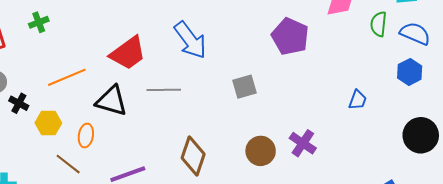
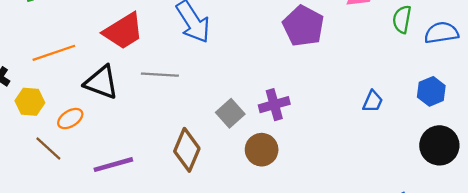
blue semicircle: (415, 34) -> (441, 33), turned -36
blue hexagon: (410, 72) -> (431, 91), moved
gray square: (244, 87) -> (230, 113), moved, turned -30
orange ellipse: (86, 136) -> (70, 119), turned 45
purple cross: (303, 143) -> (274, 105), moved, turned 36

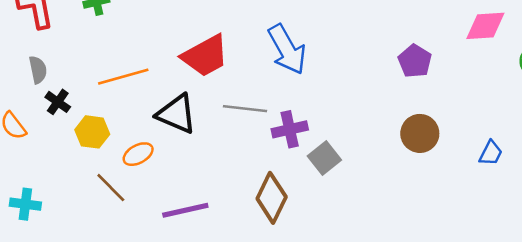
purple pentagon: (303, 26) -> (415, 61), size x0.7
purple cross: (274, 105) -> (290, 129), moved
brown circle: (262, 150) -> (420, 133), moved

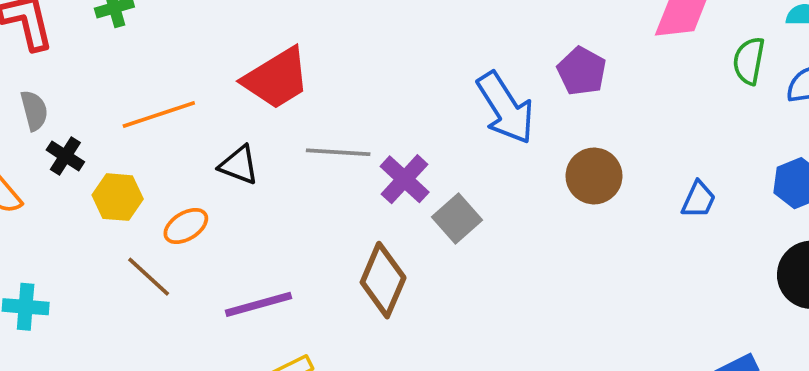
blue arrow: (287, 49) -> (506, 108), moved
black triangle: (177, 114) -> (239, 165), size x0.7
purple cross: (290, 129) -> (405, 179), turned -32

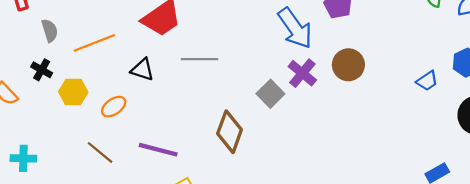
gray semicircle: (34, 110) -> (50, 30), moved
purple cross: (405, 179) -> (302, 73), moved
blue trapezoid: (698, 200) -> (427, 81), moved, turned 35
brown line: (149, 277) -> (100, 152), moved
purple line: (259, 304) -> (158, 150), turned 33

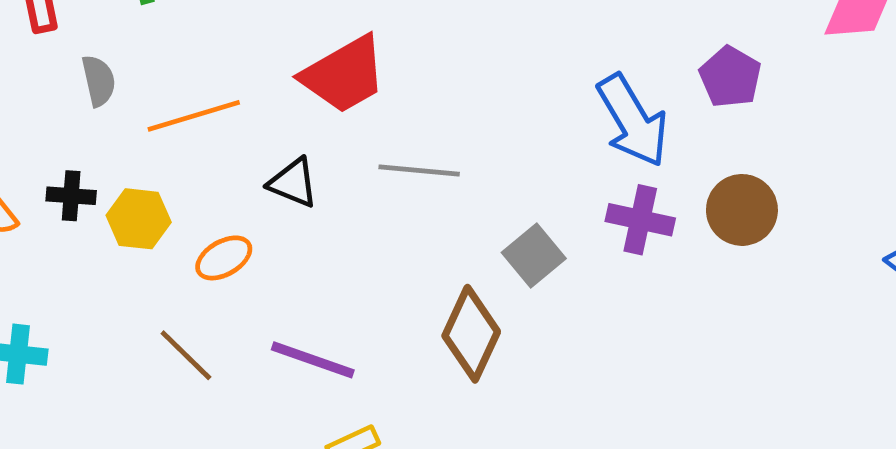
black cross: (42, 70) -> (71, 196), moved, turned -30
purple cross: (302, 73) -> (640, 220), turned -32
gray square: (270, 94) -> (534, 255), moved

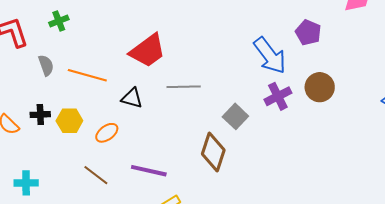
orange line: (194, 116) -> (87, 75), turned 39
purple cross: (640, 220) -> (278, 96), turned -32

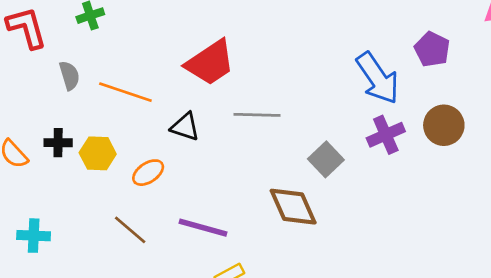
brown diamond: (213, 152) -> (293, 207), turned -45

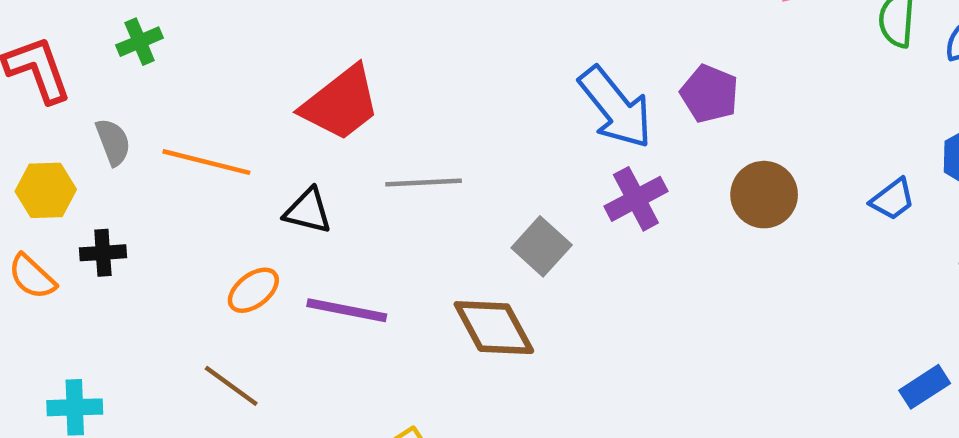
purple pentagon: (432, 49) -> (709, 94), moved
brown circle: (444, 125) -> (764, 195), moved
yellow hexagon: (98, 153) -> (46, 190), moved
purple line: (203, 228) -> (347, 310), moved

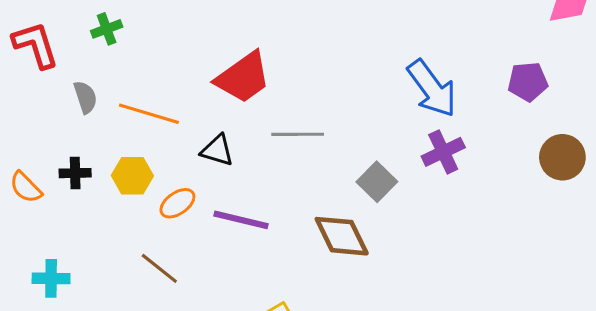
purple pentagon: (709, 94) -> (528, 82), moved, turned -30
yellow hexagon: (46, 190) -> (132, 176), moved
brown circle: (764, 195) -> (562, 157), moved

